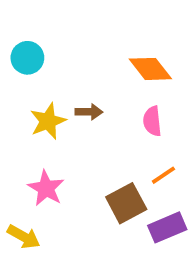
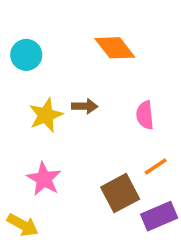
orange diamond: (150, 69) -> (115, 48), moved

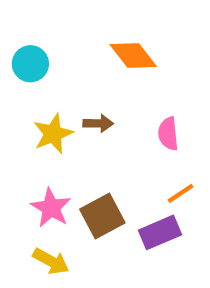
brown square: (120, 193) -> (102, 216), moved
purple rectangle: (159, 216) -> (160, 232), moved
yellow arrow: (23, 225) -> (51, 261), moved

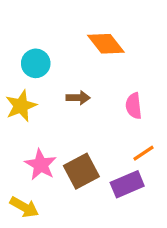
cyan circle: (30, 64) -> (36, 63), moved
yellow star: (53, 134) -> (21, 106), moved
yellow arrow: (51, 261) -> (24, 207), moved

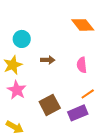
orange diamond: (106, 44) -> (83, 25), moved
pink star: (41, 165) -> (17, 90), moved

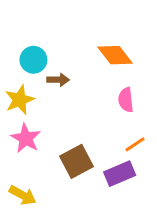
orange diamond: (83, 25) -> (115, 55), moved
brown arrow: (48, 60) -> (58, 80), moved

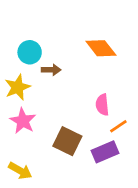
pink semicircle: (126, 100) -> (102, 105), moved
brown square: (77, 161) -> (67, 141), turned -36

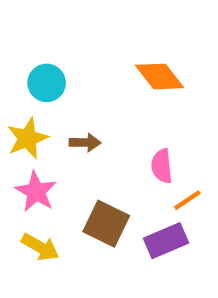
brown arrow: (51, 70) -> (85, 143), moved
yellow arrow: (20, 171) -> (40, 247), moved

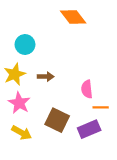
orange diamond: (160, 76) -> (73, 17), moved
orange line: (187, 200) -> (101, 107), turned 35

